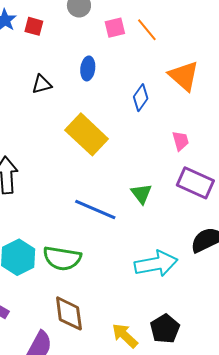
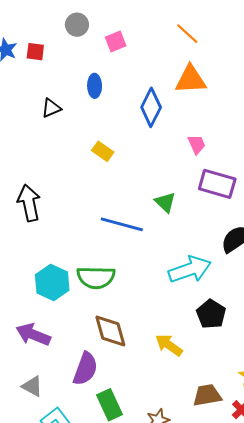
orange line: (147, 30) -> (187, 34), moved
orange triangle: (184, 76) -> (191, 80), turned -36
blue diamond: (141, 98) -> (151, 107), size x1.4
yellow rectangle: (87, 134) -> (103, 151), size x0.5
black pentagon: (165, 329) -> (211, 314), moved

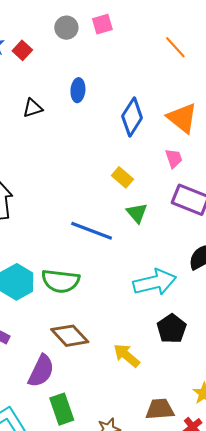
pink square: (116, 41) -> (102, 24), moved
red square: (35, 52) -> (22, 50), turned 30
orange triangle: (191, 80) -> (182, 118), moved, turned 36
yellow rectangle: (103, 151) -> (122, 177), moved
brown diamond: (110, 331) -> (70, 336), turned -33

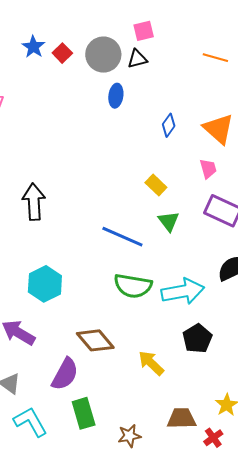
gray circle: (66, 28) -> (103, 55), moved, size x1.5
orange line: (175, 47) -> (215, 58), turned -35
black triangle: (33, 108) -> (137, 59), moved
blue diamond: (132, 117) -> (169, 125), size x0.6
green semicircle: (61, 281) -> (133, 286), moved

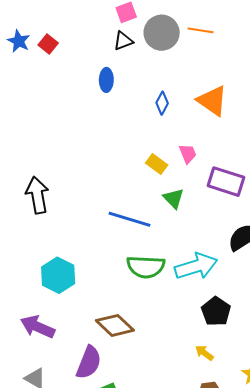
gray circle: (103, 55) -> (162, 33), moved
pink trapezoid: (208, 169) -> (188, 154), moved
yellow arrow: (151, 363) -> (204, 353), moved, size x0.7

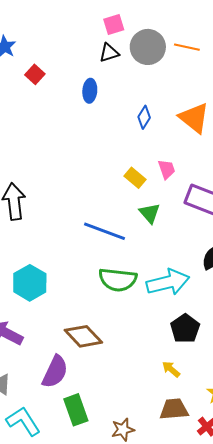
red square: (48, 44) -> (35, 74), moved

